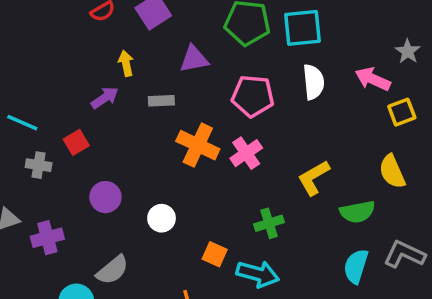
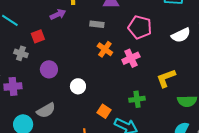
white semicircle: (314, 82) -> (181, 35), moved, turned 60
gray rectangle: (161, 101) -> (97, 24), moved
orange cross: (198, 145) -> (105, 49), size x0.7
gray cross: (39, 165) -> (21, 53), moved

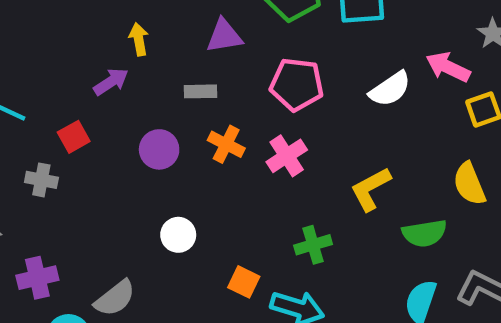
purple circle: (49, 69) -> (159, 149), moved
purple cross: (13, 86) -> (37, 278), moved

